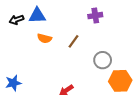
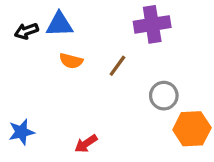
purple cross: (95, 16) -> (152, 24), size x1.5
red arrow: (66, 90) -> (86, 144), moved

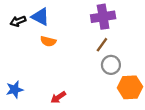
blue triangle: (59, 24) -> (40, 17), turned 30
brown line: (117, 66) -> (102, 45), moved

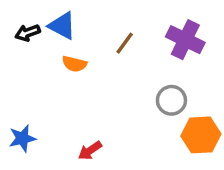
purple cross: (103, 17) -> (185, 40), moved, turned 35
brown line: (102, 45) -> (125, 43), moved

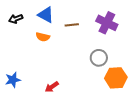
blue triangle: (62, 26) -> (46, 15), moved
brown line: (125, 43) -> (72, 25), turned 48

